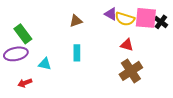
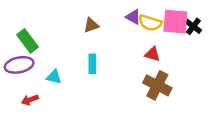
brown cross: (131, 71) -> (157, 85), turned -30

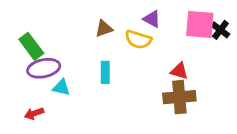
yellow semicircle: (150, 23) -> (138, 39), moved
red triangle: (153, 54) -> (179, 71), moved
purple ellipse: (19, 65) -> (44, 68), moved
brown cross: (157, 85) -> (179, 97), turned -32

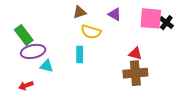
brown triangle: (104, 29) -> (80, 12), moved
yellow semicircle: (138, 39) -> (91, 32), moved

